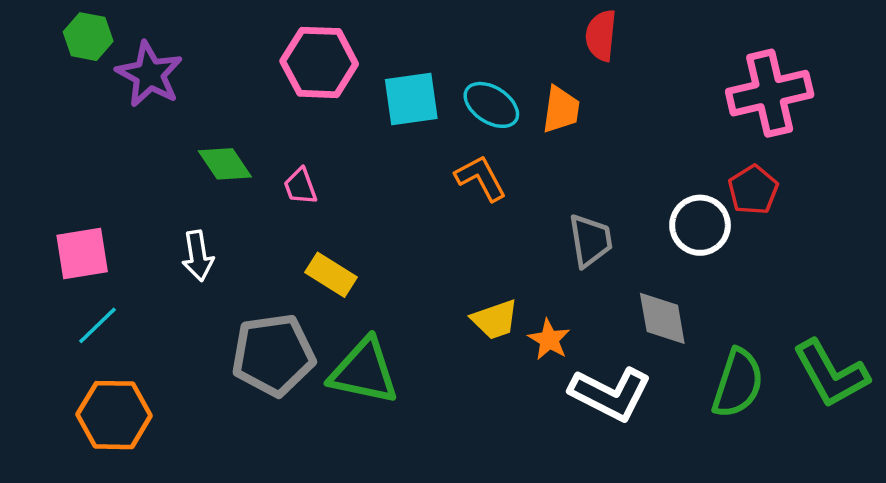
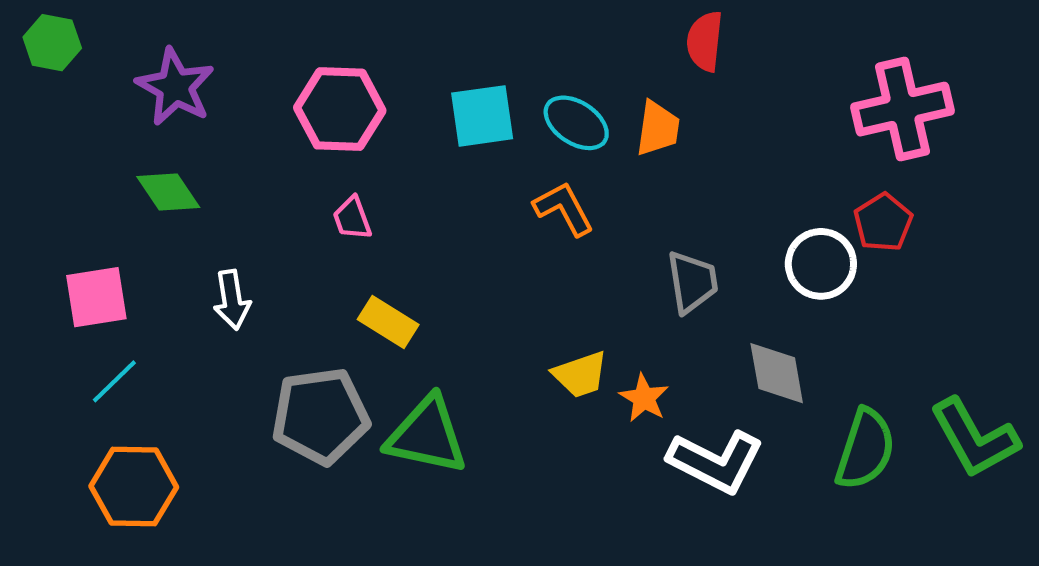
green hexagon: (88, 37) -> (52, 43), moved
pink hexagon: (319, 62) -> (340, 109), moved
green diamond: (225, 164) -> (168, 192), moved

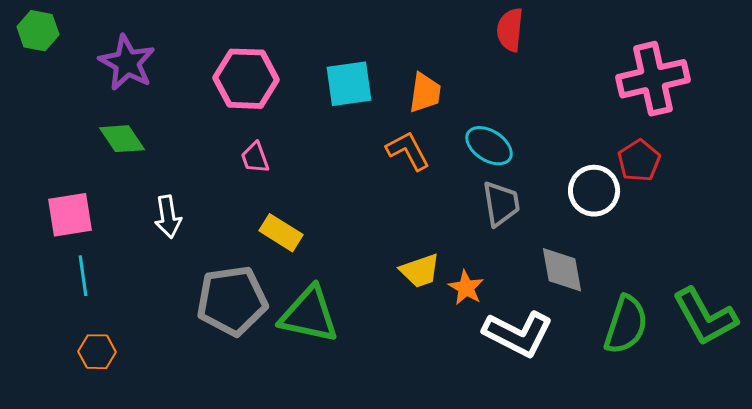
cyan ellipse: (576, 123) -> (489, 146), moved
orange trapezoid: (658, 128) -> (425, 93), moved
cyan line: (114, 381) -> (83, 276), turned -54
orange hexagon: (134, 487) -> (97, 352), size x0.6

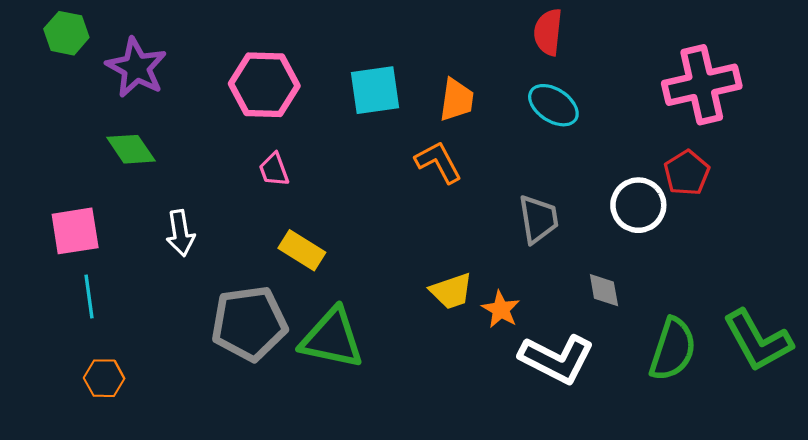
green hexagon: (38, 31) -> (66, 33), moved
cyan ellipse: (489, 146) -> (553, 105), moved
gray diamond: (562, 270) -> (604, 290), size x0.7

